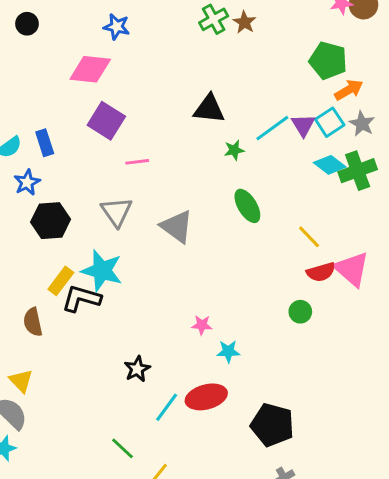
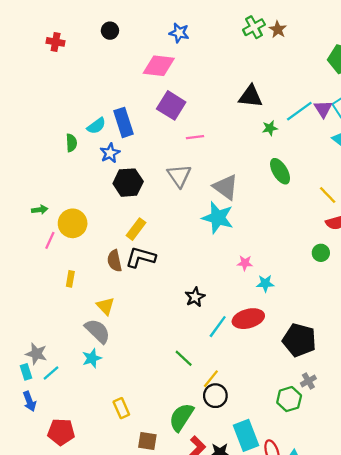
blue rectangle: (45, 143) -> (124, 122), size x1.4
cyan star: (102, 271) -> (218, 218), moved
black L-shape: (81, 298) -> (141, 257), moved

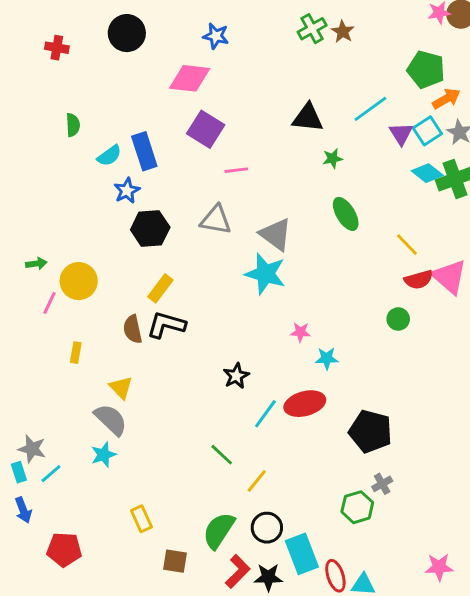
black circle: (110, 31) -> (127, 33), size x1.6
cyan line: (299, 111) -> (370, 109), moved
green semicircle: (71, 143) -> (73, 125), moved
gray triangle: (179, 176) -> (216, 220), turned -45
black circle: (215, 396) -> (267, 528), moved

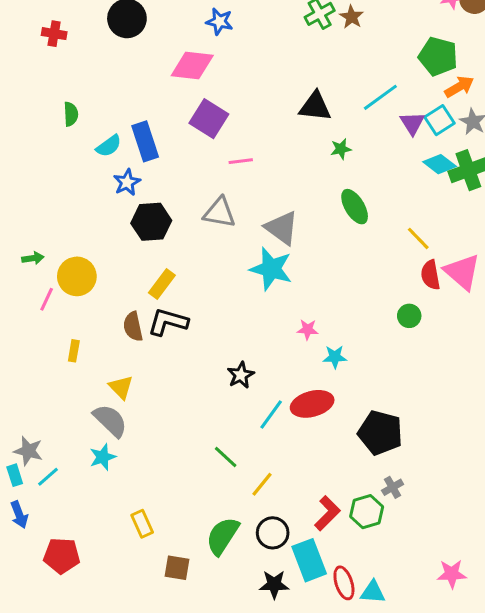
red semicircle: (419, 280) -> (430, 275), turned 96
red L-shape: (238, 571) -> (327, 513), moved

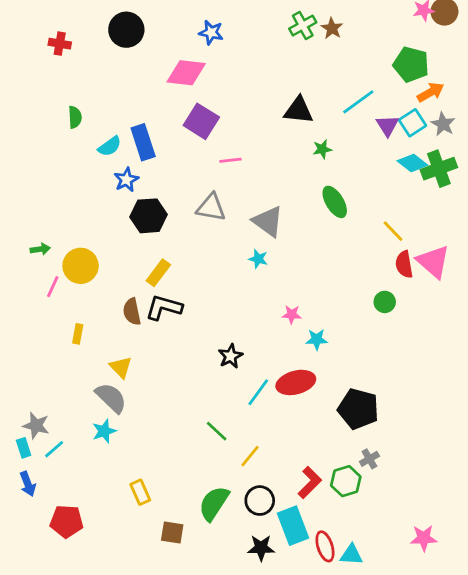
cyan star: (271, 269) -> (258, 259), size x0.5

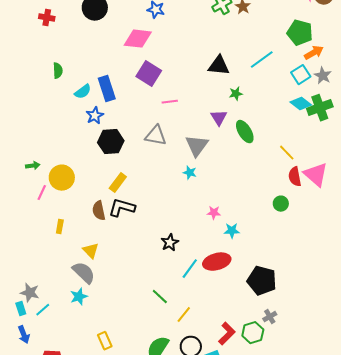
purple triangle: (387, 126) -> (219, 118), moved
gray triangle: (268, 221) -> (197, 146), turned 30

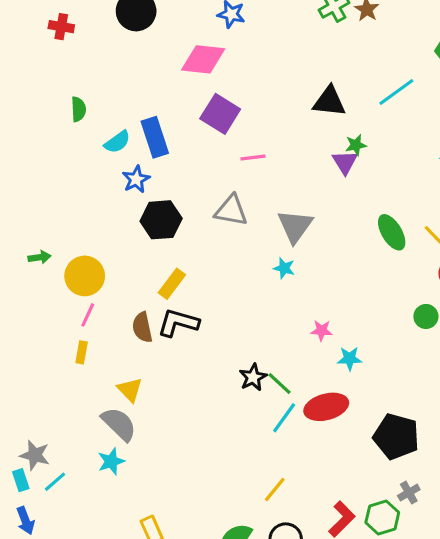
purple triangle: (219, 118) -> (345, 162), moved
green ellipse: (245, 132) -> (392, 232), moved
pink line: (42, 193) -> (88, 315), moved
green line: (160, 297) -> (279, 383), moved

